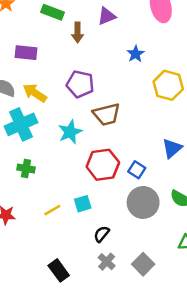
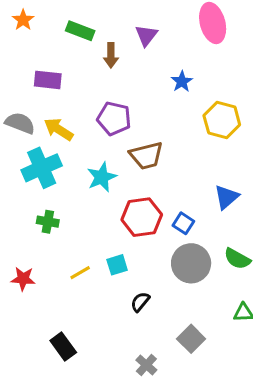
purple triangle: (107, 16) -> (146, 35), turned -30
gray cross: (107, 262) -> (146, 365), moved
black rectangle: (59, 270) -> (63, 347), moved

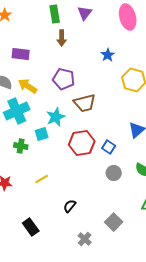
green rectangle: (80, 31) -> (55, 14), moved, turned 60
purple triangle: (146, 35) -> (85, 13), moved
gray circle: (191, 263) -> (114, 173), size x0.6
cyan square: (117, 265) -> (42, 134), moved
black semicircle: (140, 302) -> (70, 206), moved

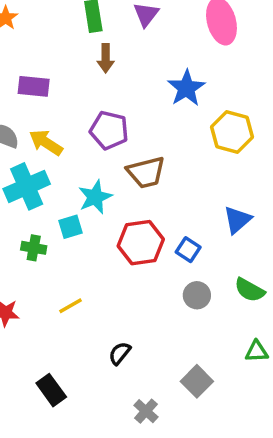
blue star: (108, 55) -> (186, 88), size x1.5

